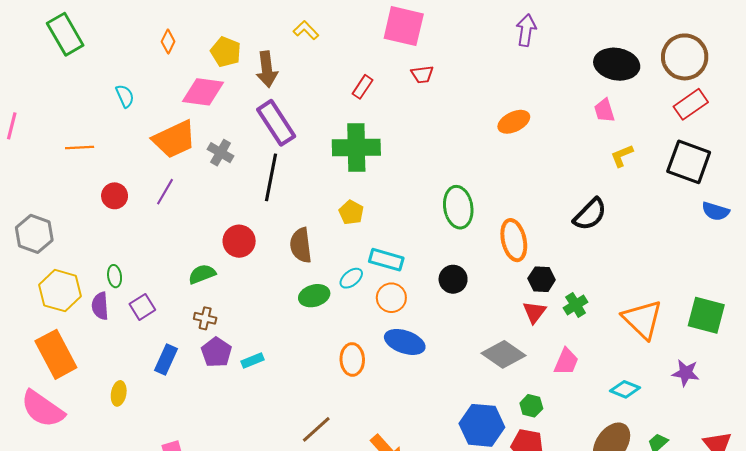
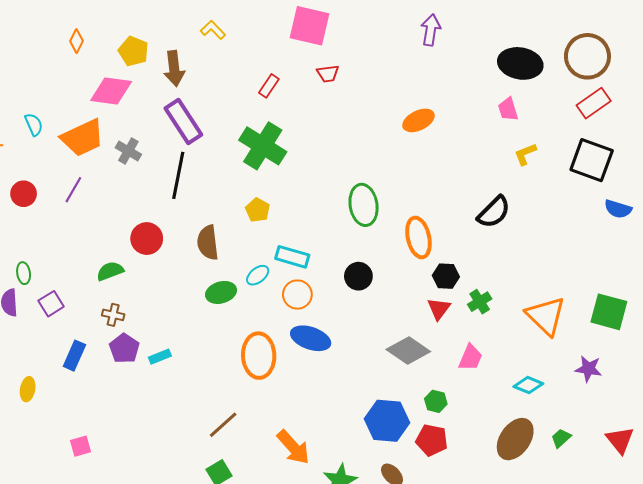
cyan semicircle: (125, 96) -> (34, 125), moved
green cross: (356, 147) -> (263, 146), turned 33
orange ellipse: (352, 359) -> (259, 356), size x1.4

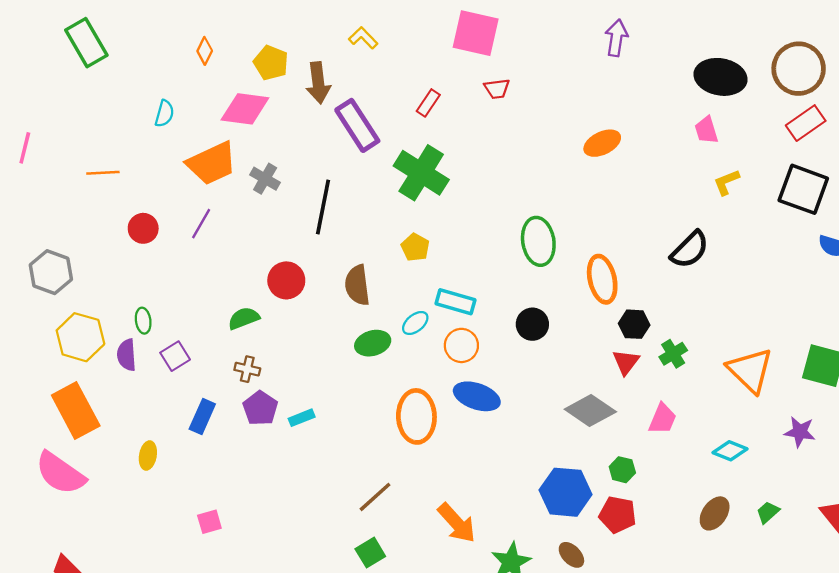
purple rectangle: (183, 121) -> (357, 125), moved
cyan semicircle: (34, 125) -> (164, 114), moved, turned 40
brown ellipse: (515, 439) -> (715, 513), size x0.7

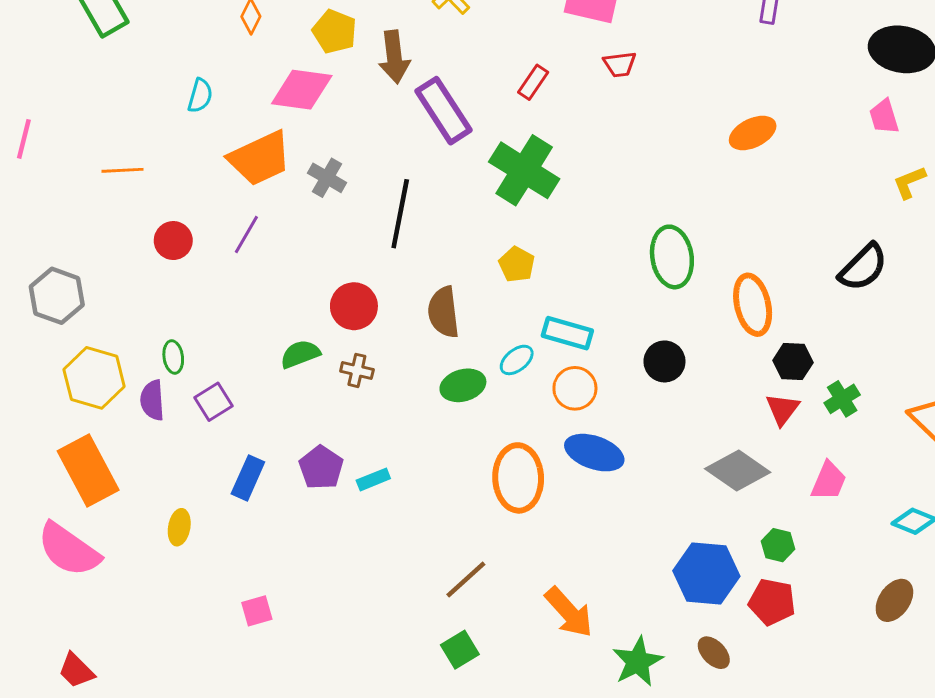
brown cross: (247, 369) -> (357, 370), moved

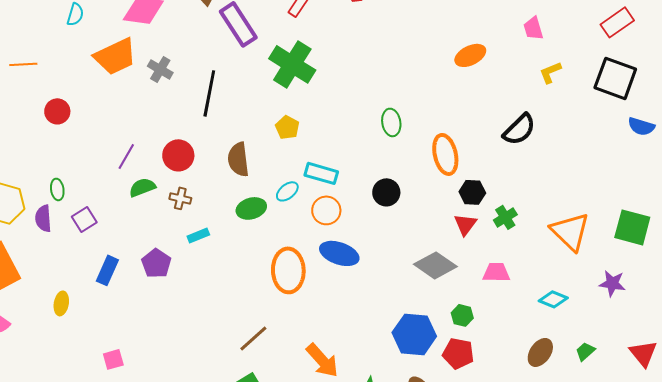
orange ellipse: (753, 133) -> (470, 55), moved
purple line: (246, 235) -> (126, 156), moved
green ellipse: (672, 257) -> (391, 122), size x0.7
cyan rectangle: (373, 479) -> (198, 235), moved
pink trapezoid: (829, 481) -> (496, 272), turned -112

